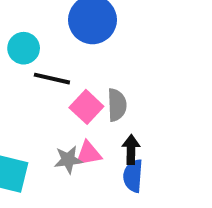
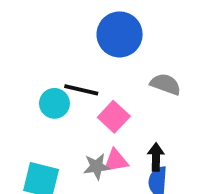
cyan circle: (24, 48) -> (54, 103), moved
gray semicircle: (117, 105) -> (165, 84), moved, turned -68

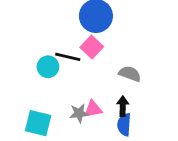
gray semicircle: (165, 84) -> (130, 74), moved
pink square: (114, 117) -> (92, 47), moved

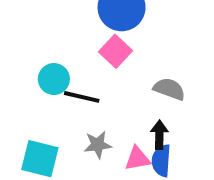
black line: (68, 57) -> (82, 97), moved
pink triangle: (93, 109) -> (137, 159), moved

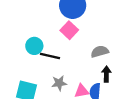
gray semicircle: (169, 89) -> (100, 52), turned -36
black arrow: (159, 135) -> (106, 74), moved

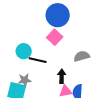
black arrow: (106, 74) -> (62, 76), moved
gray star: (59, 83) -> (25, 80), moved

